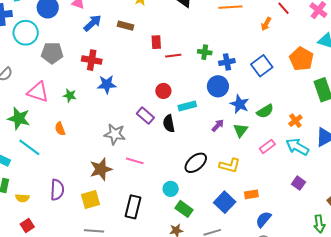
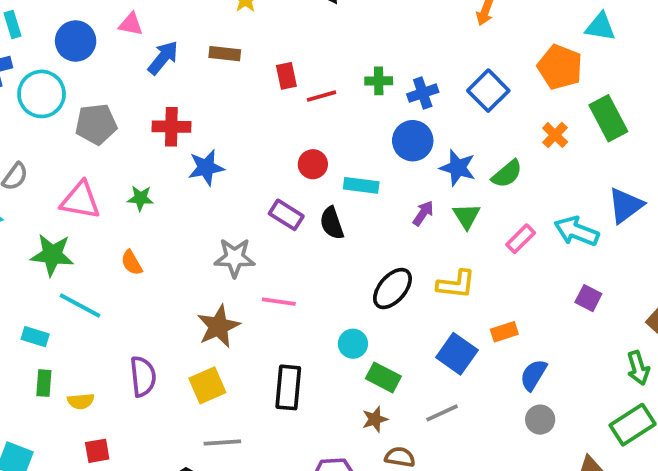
cyan rectangle: (187, 106) -> (361, 185), turned 30
orange cross: (295, 121) -> (555, 135), moved
red square: (27, 225) -> (97, 451), turned 32

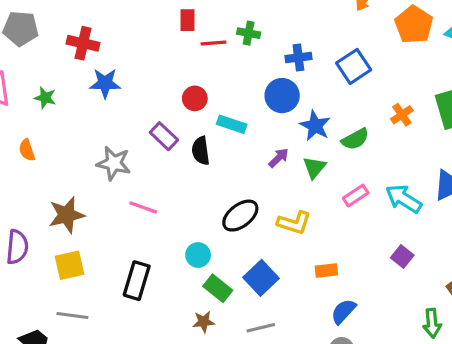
orange pentagon: (560, 67) -> (414, 25), moved
green cross: (379, 81) -> (249, 33), moved
brown star: (218, 326) -> (67, 215), moved
blue square: (457, 354) -> (261, 278), moved

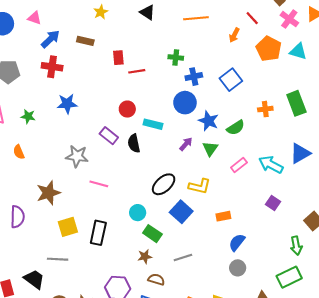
green cross: (249, 33) -> (176, 57), moved
red cross: (83, 43) -> (52, 67), moved
orange cross: (402, 115) -> (265, 109), turned 32
yellow square: (69, 265) -> (68, 227), moved
blue square: (261, 278) -> (181, 212), moved

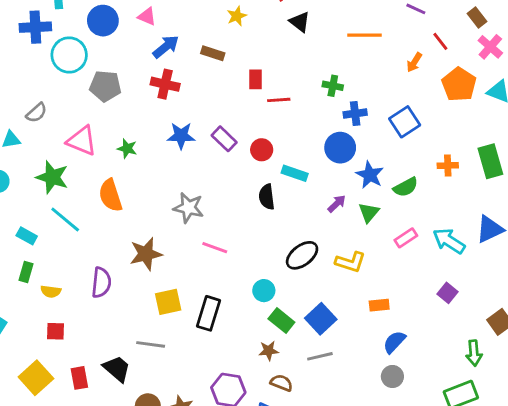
purple rectangle: (109, 136) -> (224, 139), moved
orange semicircle: (19, 152) -> (110, 195), size x1.6
blue square: (181, 212) -> (321, 319), moved

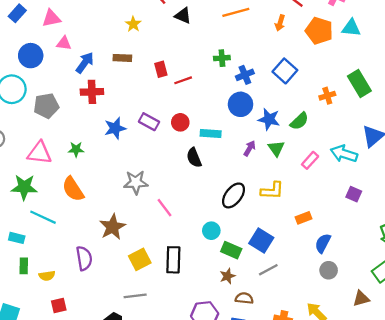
pink line: (215, 248) -> (164, 208), turned 48

